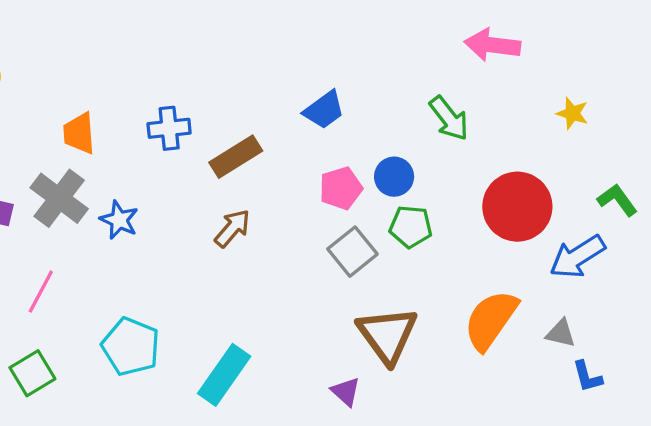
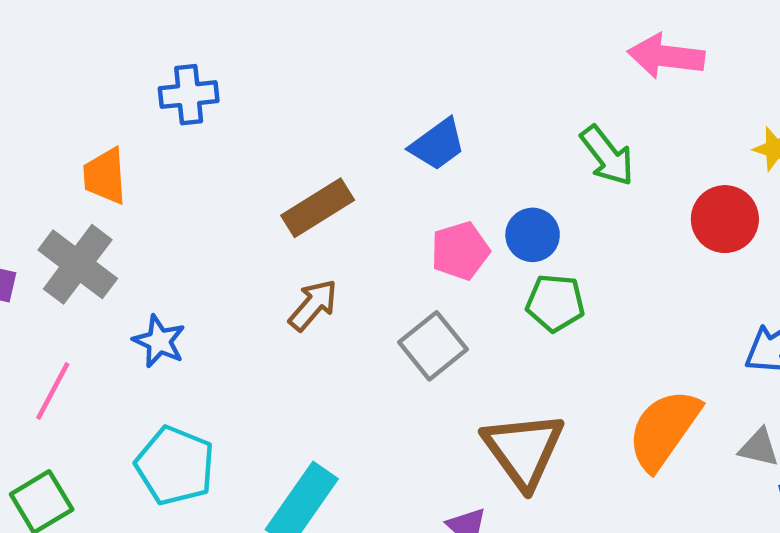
blue cross: (169, 128) -> (189, 95), moved
red circle: (517, 207) -> (725, 219), moved, size x0.7
blue star: (119, 220) -> (159, 341), moved
gray square: (352, 252) -> (433, 346), moved

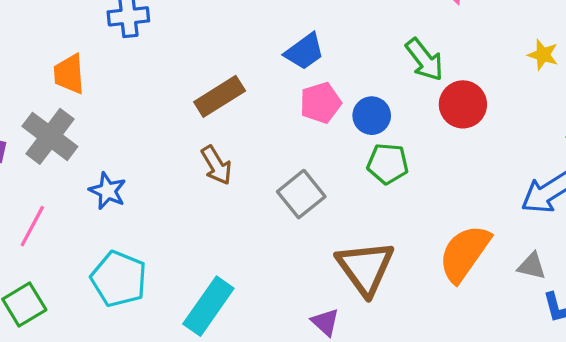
red circle: (725, 219) -> (463, 104), moved
pink pentagon: (460, 251) -> (320, 103), moved
brown arrow: (313, 305) -> (216, 165), turned 108

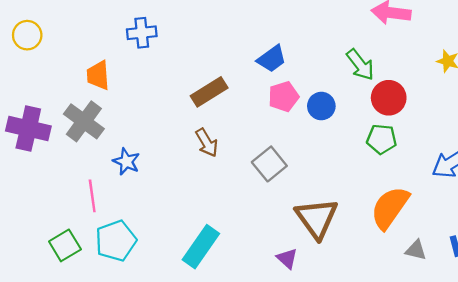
green pentagon: (388, 164) -> (382, 139), moved
pink line: (32, 226) -> (92, 196), moved, turned -36
gray triangle: (532, 266) -> (416, 250), moved
cyan pentagon: (119, 279) -> (116, 241), moved, turned 30

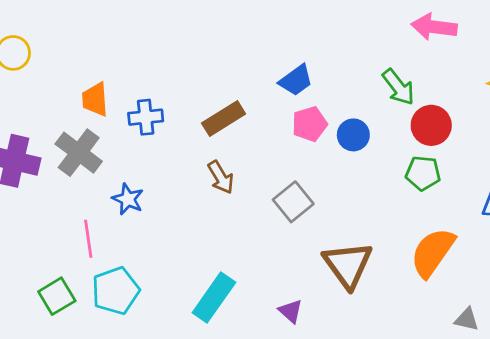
blue cross: (142, 33) -> (146, 117), moved
gray triangle: (416, 250) -> (467, 319), moved
purple triangle: (287, 258) -> (290, 311), moved

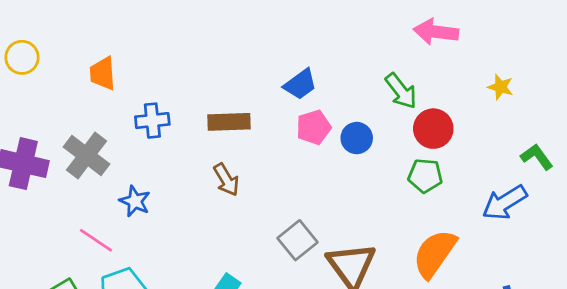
orange trapezoid: (95, 99) -> (103, 73), moved
brown rectangle: (224, 119) -> (229, 122), turned 30
gray square: (293, 202) -> (298, 240), moved
pink line: (88, 239) -> (96, 240), turned -48

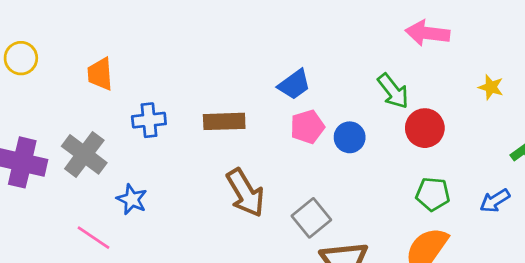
green pentagon: (425, 176) -> (433, 194), moved
brown arrow: (226, 180) -> (245, 193), moved, size x1.5
blue arrow: (505, 203) -> (495, 201), size x0.7
gray square: (298, 240) -> (311, 218), moved

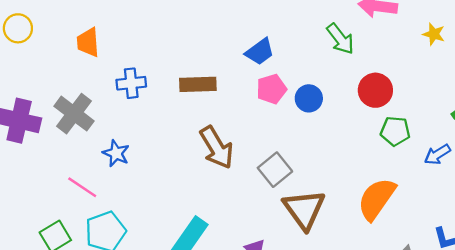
yellow star: (491, 87) -> (434, 34), moved
green arrow: (393, 91) -> (340, 39), moved
green pentagon: (433, 194) -> (395, 131), moved

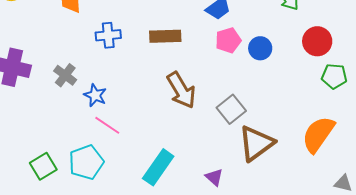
gray cross: (74, 114) -> (65, 75), moved, size x0.7
pink line: (82, 187) -> (107, 125), moved
brown triangle: (304, 209) -> (256, 143), turned 30

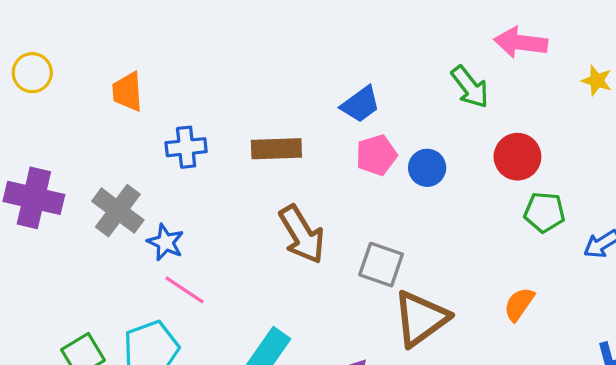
gray cross: (65, 75) -> (118, 211), size x1.4
gray square: (231, 109) -> (381, 265), turned -32
orange semicircle: (318, 134) -> (519, 304), size x0.6

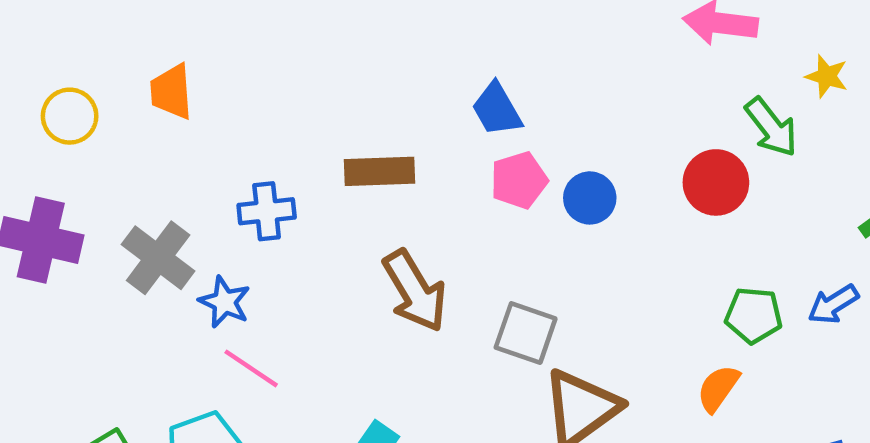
yellow circle: (32, 73) -> (70, 116), moved
green arrow: (470, 87) -> (771, 127), moved
blue trapezoid: (361, 104) -> (497, 109), turned 96
blue cross: (186, 147) -> (267, 211), moved
green pentagon: (544, 212) -> (754, 315), moved

